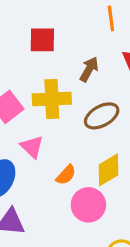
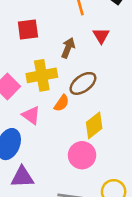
orange semicircle: (66, 175) -> (62, 103), moved

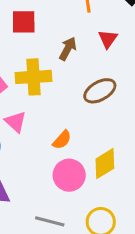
brown ellipse: (83, 83) -> (100, 91), moved
orange semicircle: (62, 103) -> (62, 140), moved
yellow diamond: (94, 125) -> (105, 164), moved

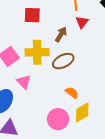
red triangle: (108, 39) -> (82, 22), moved
brown ellipse: (100, 91) -> (63, 61), moved
orange semicircle: (62, 140) -> (72, 93), moved, turned -96

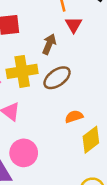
orange semicircle: (72, 93) -> (74, 117), turned -48
pink circle: (58, 119) -> (24, 153), moved

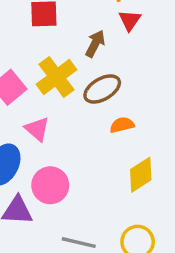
yellow cross: (22, 71) -> (56, 77), turned -32
orange semicircle: (74, 117) -> (122, 125), moved

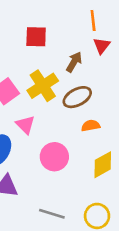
pink circle: (50, 185) -> (54, 157), moved

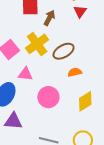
brown arrow: (74, 62) -> (49, 18), moved
pink triangle: (25, 125) -> (25, 74), turned -35

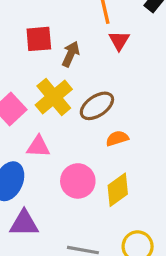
yellow diamond: (85, 101) -> (118, 190), moved

